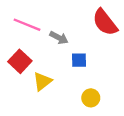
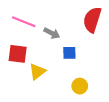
red semicircle: (105, 22) -> (92, 20), turned 55
red square: (20, 61) -> (18, 54), turned -36

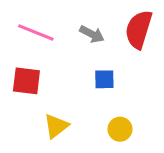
gray arrow: (52, 33) -> (92, 34), moved
yellow triangle: (37, 72) -> (56, 126), moved

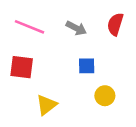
red semicircle: (139, 29) -> (115, 24), size x0.7
yellow circle: (120, 129) -> (105, 96), moved

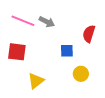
red semicircle: (115, 24) -> (89, 34), moved
gray arrow: (76, 28) -> (47, 22), moved

